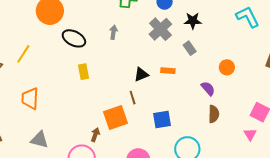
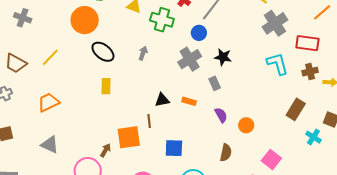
orange circle: (227, 67) -> (246, 125), moved
purple semicircle: (208, 88) -> (221, 115), moved
orange trapezoid: (30, 98) -> (48, 102), turned 50

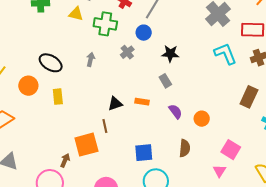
orange circle: (85, 20) -> (28, 86), moved, size x0.7
gray cross: (190, 59) -> (127, 52), moved, size x0.6
blue square: (174, 148) -> (144, 153), moved

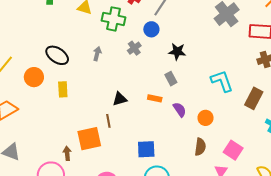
cyan L-shape: (225, 54) -> (222, 81), moved
orange rectangle: (142, 102) -> (155, 98), moved
brown semicircle: (185, 148) -> (200, 147), moved
brown arrow: (65, 160) -> (67, 153), turned -32

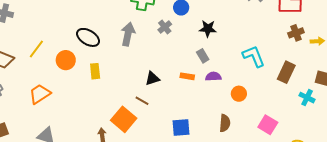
gray arrow: (97, 54) -> (128, 34), size x1.6
purple semicircle: (180, 110) -> (213, 76), moved, turned -56
brown line: (108, 121) -> (142, 101), turned -48
orange square: (89, 139) -> (124, 119), turned -35
brown semicircle: (200, 147) -> (225, 123), moved

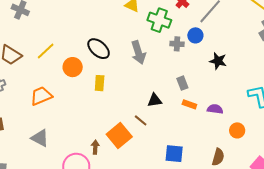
gray cross: (165, 27) -> (177, 44), moved, turned 32
gray arrow: (128, 34) -> (138, 52), turned 140
gray rectangle: (203, 56) -> (182, 83), moved

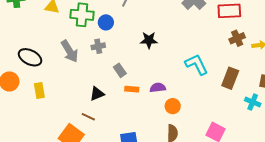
blue circle: (195, 35) -> (106, 22), moved
gray cross: (177, 44) -> (98, 46), moved
orange circle: (237, 130) -> (173, 106), moved

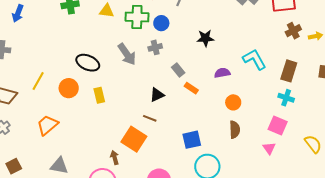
purple semicircle: (158, 88) -> (222, 73), moved
orange rectangle: (132, 89) -> (191, 88), turned 32
cyan cross: (253, 102) -> (286, 98), moved

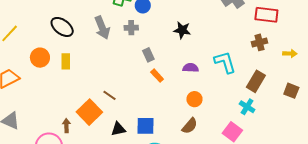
brown cross: (293, 31) -> (260, 42), moved
orange circle: (69, 88) -> (40, 58), moved
black triangle: (157, 95) -> (118, 129), moved
brown semicircle: (235, 130) -> (190, 126), turned 30

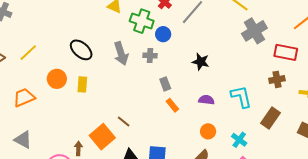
cyan cross: (247, 107) -> (239, 140), moved

